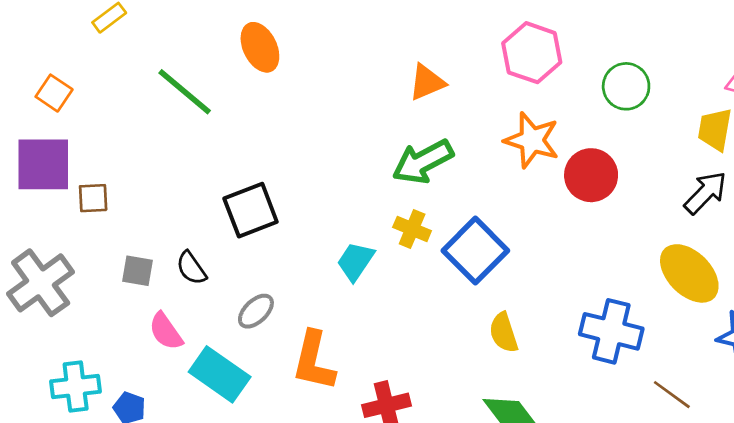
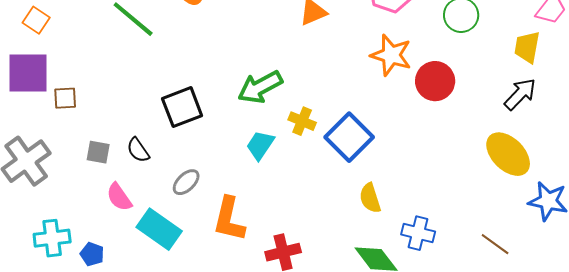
green arrow: (423, 162) -> (260, 87), moved
blue cross: (611, 331) -> (418, 233), moved, size x0.7

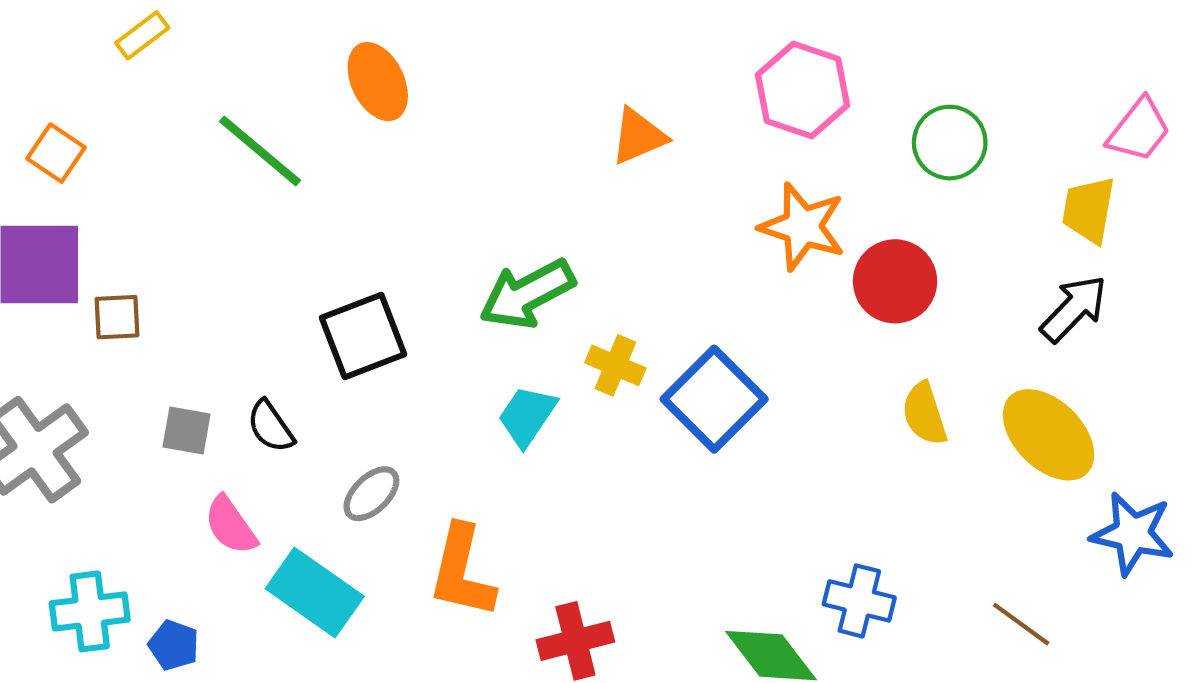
yellow semicircle: (370, 198) -> (924, 414), moved

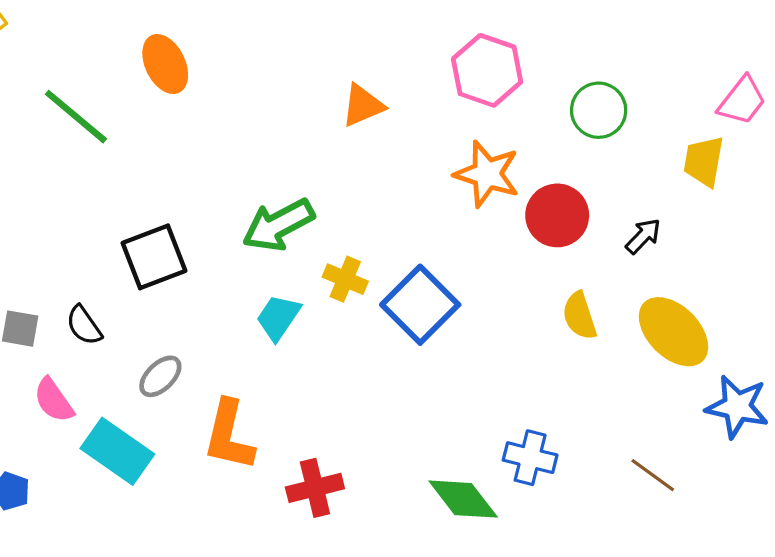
black arrow: (1074, 309) -> (643, 236), moved, size x0.7

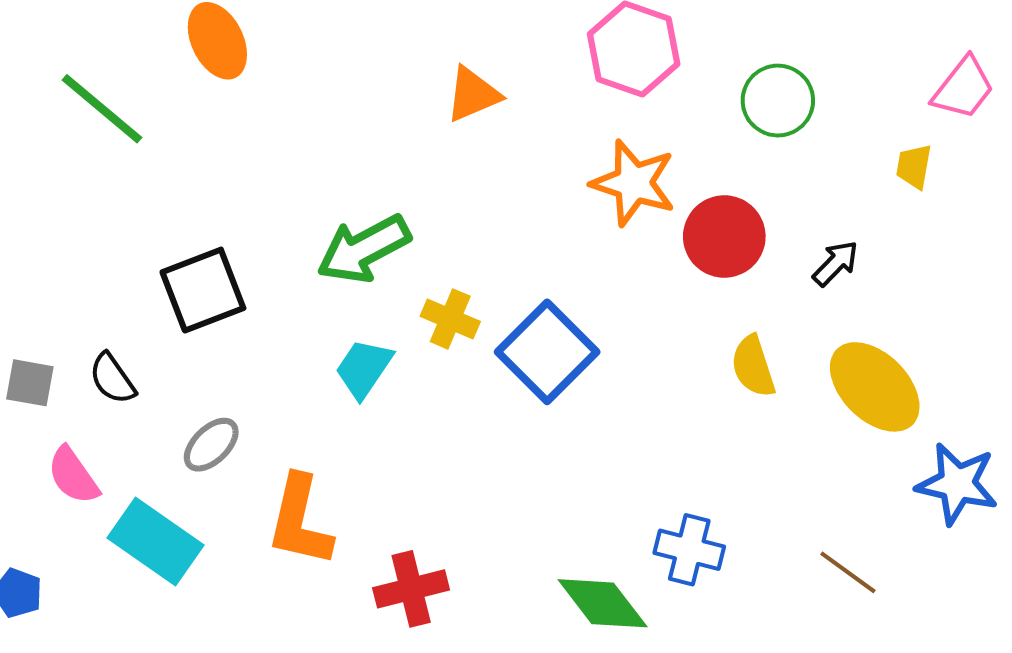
yellow trapezoid: (704, 161) -> (914, 166), size x0.7

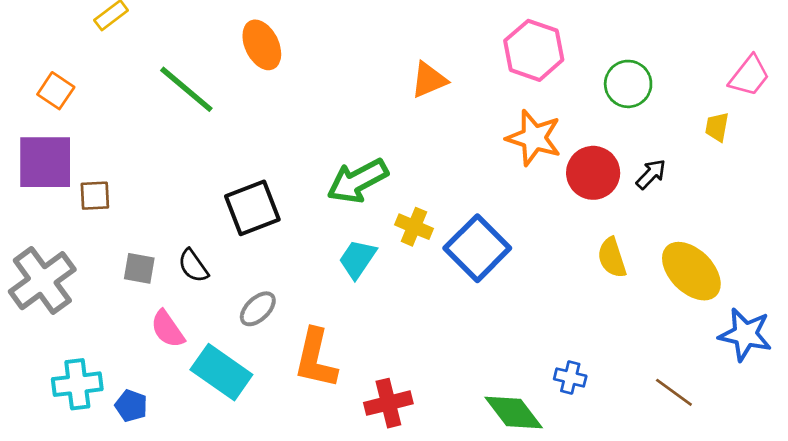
black arrow: (836, 263) -> (651, 174), moved
blue cross: (689, 550) -> (570, 378), size x0.7

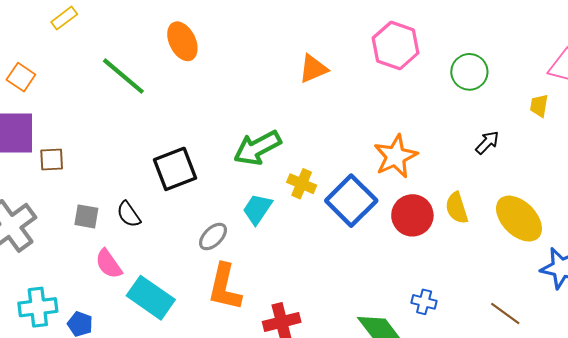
orange star: (534, 138) -> (396, 156), moved, turned 30
red circle: (593, 173) -> (412, 215), moved
gray ellipse: (258, 309) -> (213, 236), moved

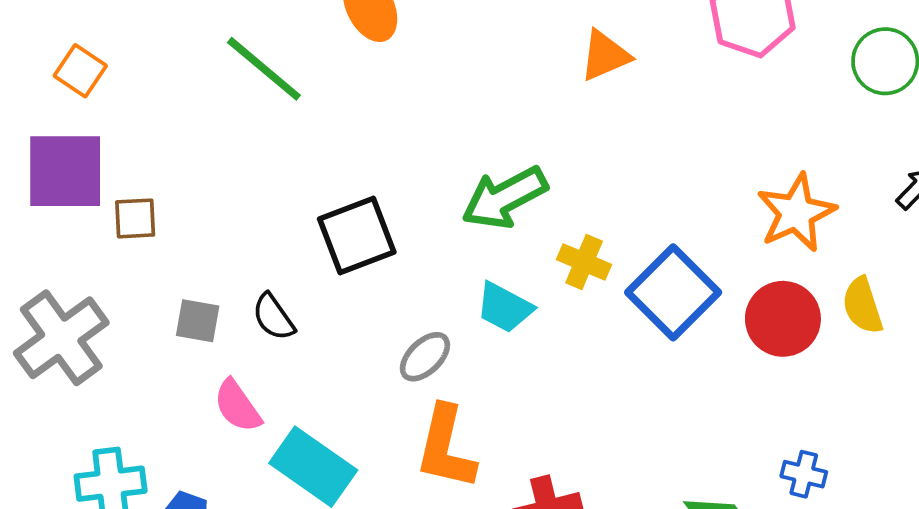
orange star: (396, 156) -> (796, 213), moved
cyan trapezoid: (257, 209) -> (505, 307), turned -96

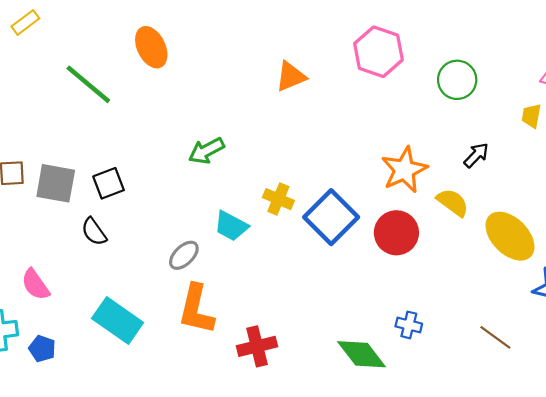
green arrow: (505, 198) -> (206, 151), moved, size x0.7
black square: (357, 236) -> (109, 183), moved, size x0.7
yellow semicircle: (862, 306) -> (453, 202), moved, turned 144
gray square: (198, 321) -> (56, 183), moved, size x1.5
pink semicircle: (237, 406) -> (35, 285), moved

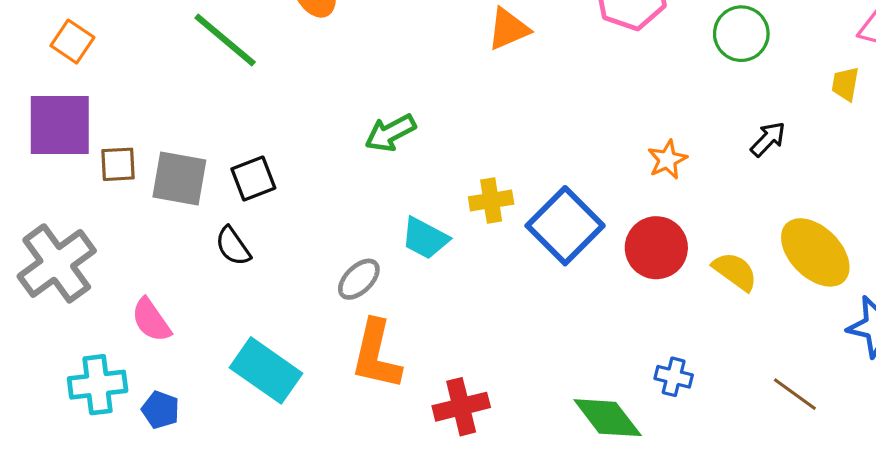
orange star: (404, 170) -> (667, 160), size x0.6
yellow cross: (278, 199) -> (491, 200), turned -32
yellow semicircle: (453, 202) -> (735, 271), moved

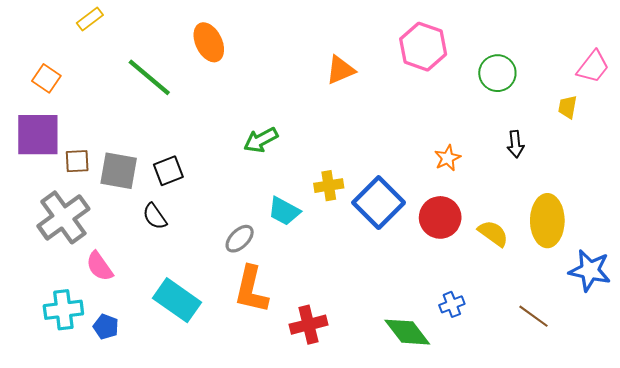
black arrow: (768, 139) -> (515, 144), turned 130
yellow ellipse: (815, 252) -> (547, 221), turned 45
gray cross: (57, 263) -> (63, 217), moved
blue cross: (674, 377) -> (452, 304), turned -35

